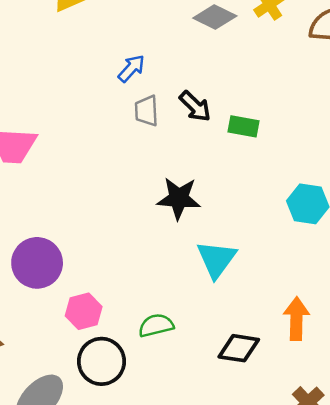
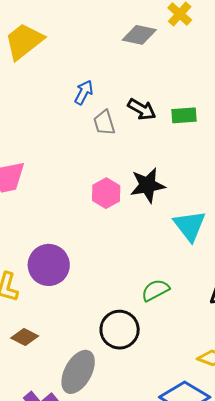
pink hexagon: (84, 311) -> (106, 193), moved

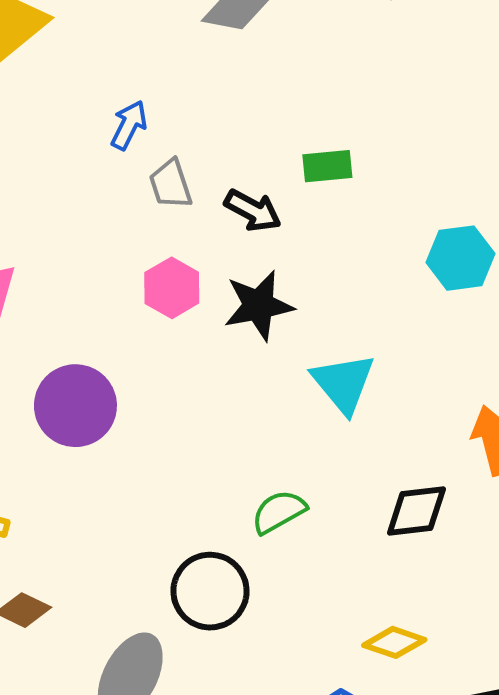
black arrow: (142, 109) -> (253, 210), moved
pink hexagon: (106, 193) -> (172, 288), moved
purple circle: (49, 265) -> (75, 406), moved

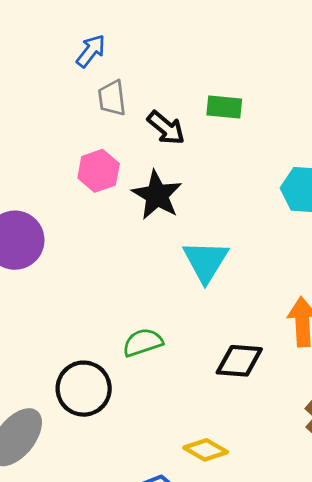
black star: (259, 305) -> (157, 195), turned 30

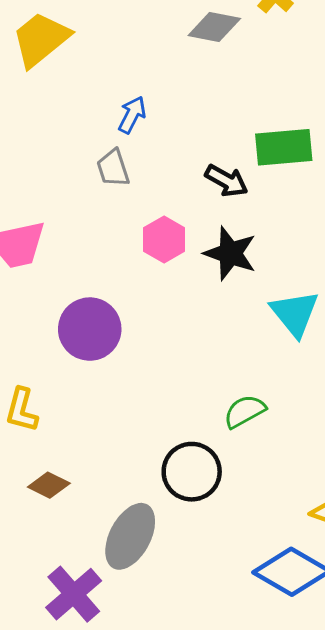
gray trapezoid: (112, 98) -> (113, 168), moved
green rectangle: (224, 107) -> (284, 147), size x1.5

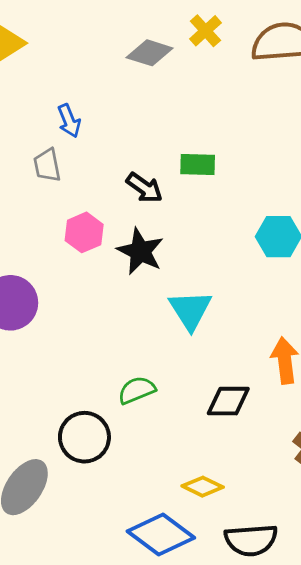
blue arrow: (132, 115) -> (69, 121), turned 124
green rectangle: (284, 147) -> (198, 164), size x0.7

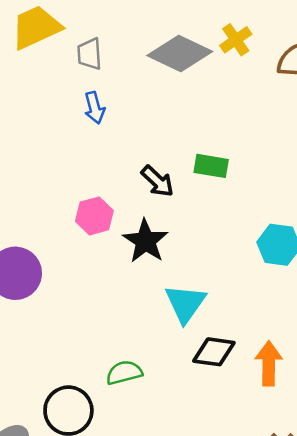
gray diamond: (150, 53) -> (180, 54), size x1.4
gray trapezoid: (47, 165) -> (89, 54), moved
black diamond: (228, 401) -> (214, 352), moved

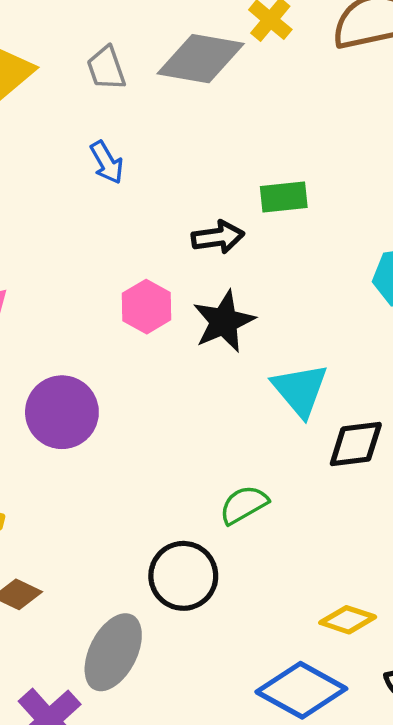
gray trapezoid: (89, 54) -> (106, 68), moved
black arrow: (158, 181) -> (218, 237), turned -36
black star: (145, 241) -> (224, 321), turned 30

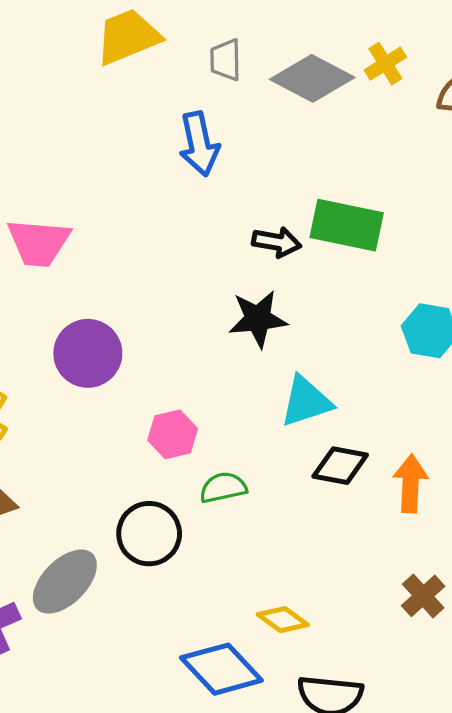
blue arrow: (107, 162) -> (199, 144), size x1.5
green rectangle: (284, 197) -> (347, 225), size x1.6
pink hexagon: (147, 307) -> (173, 434), moved
cyan triangle: (300, 390) -> (306, 401), turned 34

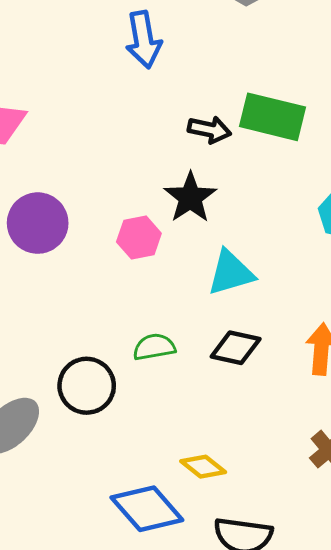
black star: (258, 319) -> (190, 198), turned -30
pink hexagon: (173, 434) -> (139, 238), moved
black diamond: (340, 466) -> (236, 348), moved

